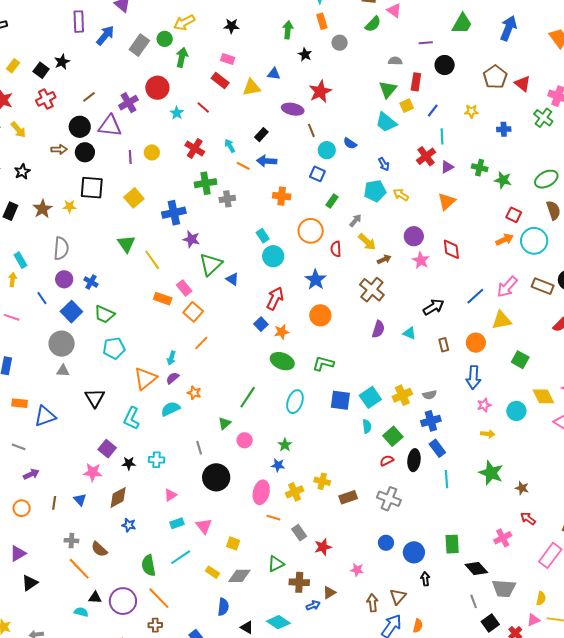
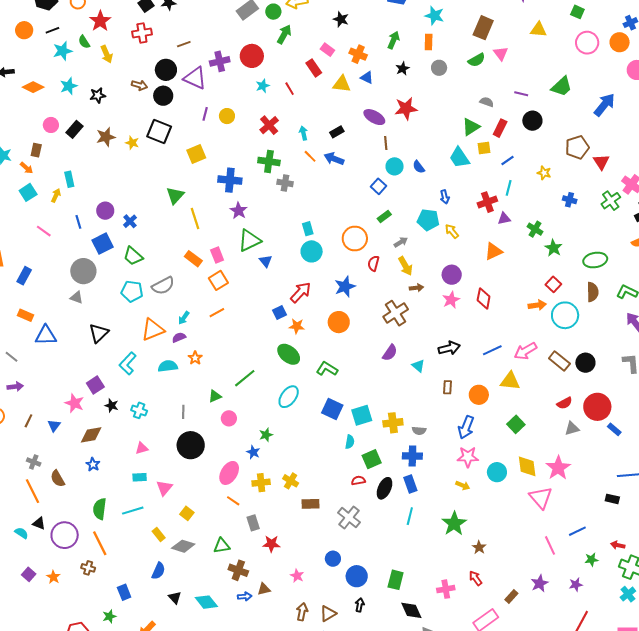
orange cross: (282, 196) -> (358, 54), moved
gray semicircle: (61, 248) -> (163, 286), moved, turned 40
pink star: (484, 405) -> (468, 457), size x1.5

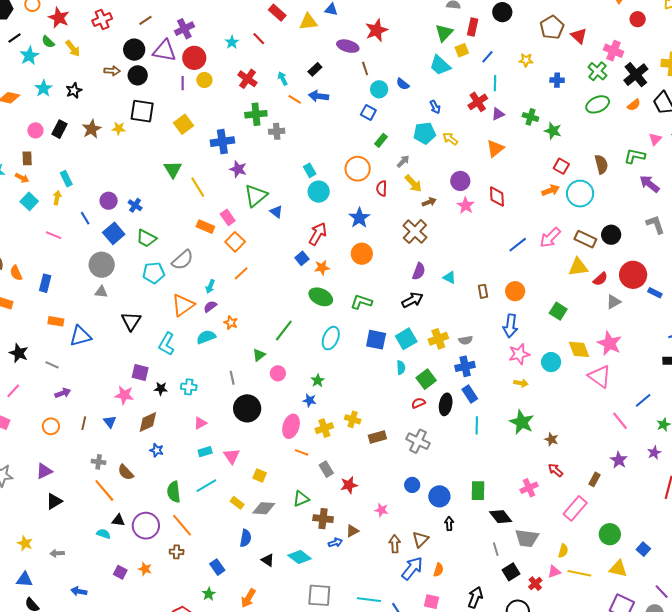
red circle: (252, 56) -> (194, 58), moved
green ellipse: (595, 260) -> (598, 104), moved
black arrow: (449, 348) -> (412, 300), moved
yellow triangle: (510, 381) -> (578, 267), moved
purple square: (95, 385) -> (140, 372), turned -30

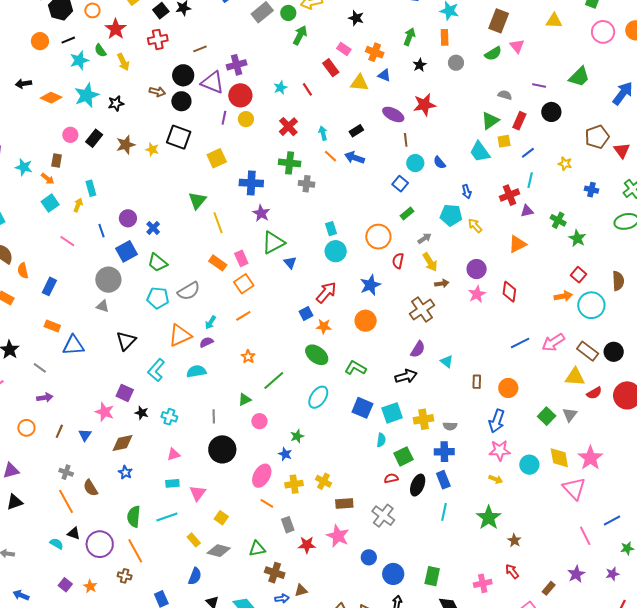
cyan star: (43, 88) -> (87, 95), size x1.4
gray triangle: (614, 302) -> (570, 415), moved, turned -35
orange star: (231, 323) -> (248, 357), moved
pink star: (381, 510) -> (338, 536), moved, size x1.6

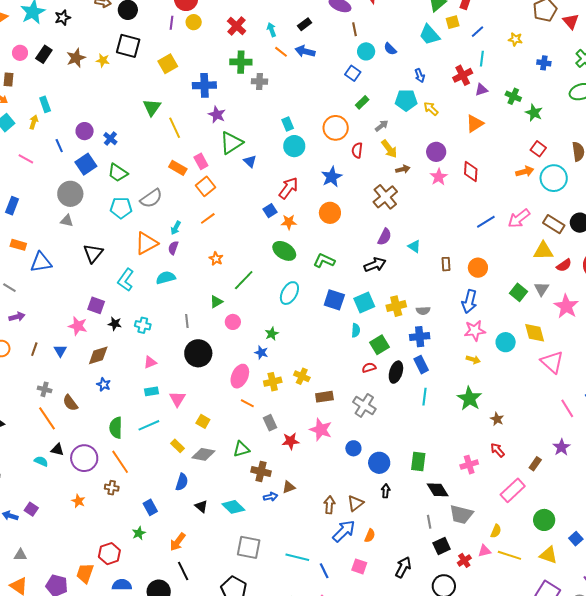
purple semicircle: (206, 342) -> (173, 248), turned -40
pink star: (590, 458) -> (566, 306), moved
purple square: (65, 585) -> (31, 509), moved

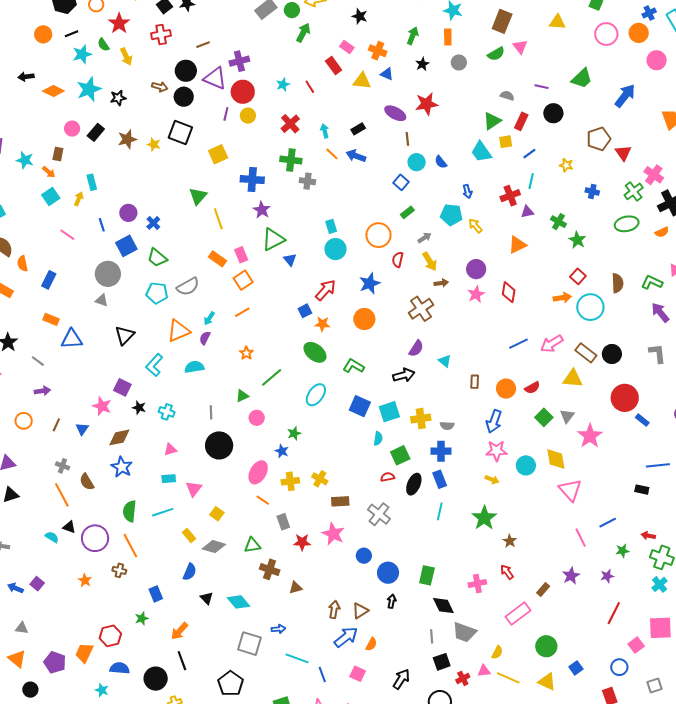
red semicircle: (564, 265) -> (532, 388), moved
blue star: (104, 384) -> (122, 467), size x1.5
blue arrow: (271, 497) -> (278, 629), moved

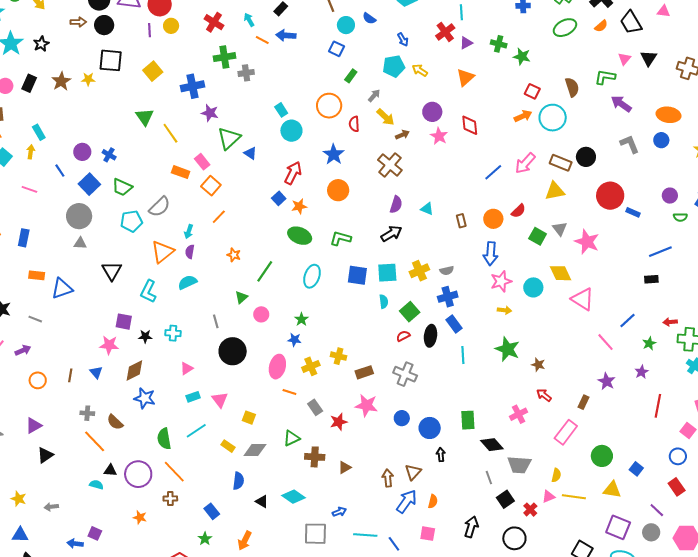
purple arrow: (42, 391) -> (23, 350), moved
cyan square: (389, 412) -> (387, 273), turned 30

